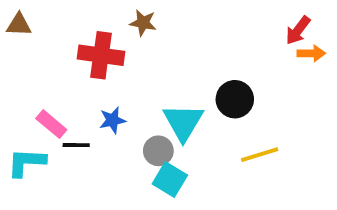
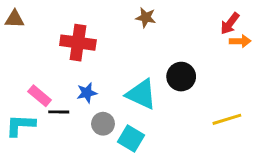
brown star: (143, 23) -> (146, 18), moved
cyan triangle: (183, 122) -> (141, 94), turned -36
gray circle: (158, 151) -> (103, 124), moved
yellow line: (260, 155) -> (227, 119), moved

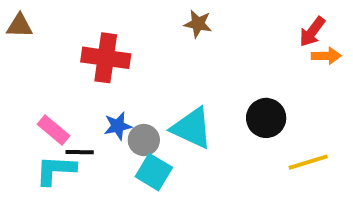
black circle: (181, 77) -> (266, 118), moved
gray circle: (103, 124) -> (144, 140), moved
cyan L-shape: (20, 125) -> (56, 170), moved
cyan square: (131, 138) -> (154, 172), moved

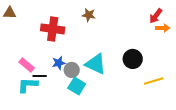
brown star: (198, 24) -> (89, 15), moved

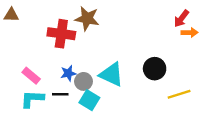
brown star: (89, 15) -> (87, 19), moved, size x1.5
black line: (40, 76) -> (60, 94), moved

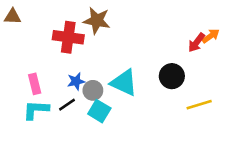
red arrow: (181, 19) -> (196, 42), moved
orange arrow: (190, 33) -> (211, 36), turned -35
pink rectangle: (31, 76) -> (35, 84), turned 36
black line: (60, 94) -> (67, 105), turned -35

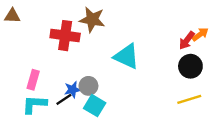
black circle: (172, 76) -> (190, 66), moved
blue star: (76, 81) -> (72, 90), moved
cyan triangle: (124, 83) -> (127, 56), moved
pink rectangle: (35, 84) -> (33, 80), turned 30

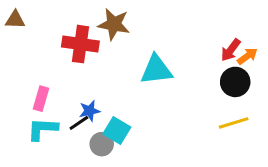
orange arrow: (200, 34) -> (247, 56), moved
cyan triangle: (127, 56) -> (156, 70), turned -32
gray circle: (88, 86) -> (102, 144), moved

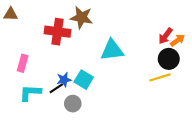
pink rectangle: (41, 99) -> (23, 63), moved
yellow line: (234, 123) -> (160, 77), moved
cyan square: (117, 130) -> (84, 80), moved

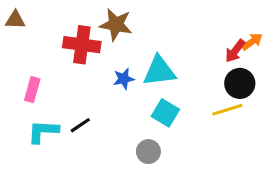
orange arrow: (177, 40) -> (252, 42), moved
blue star: (64, 80) -> (124, 79), moved
cyan square: (84, 80) -> (165, 113), moved
gray circle: (73, 104) -> (148, 152), moved

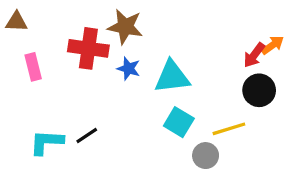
blue star: (124, 79) -> (129, 69), moved, turned 30
pink rectangle: (32, 90) -> (33, 67), moved, turned -30
yellow line: (227, 110) -> (229, 129), moved
gray circle: (148, 152) -> (206, 156), moved

